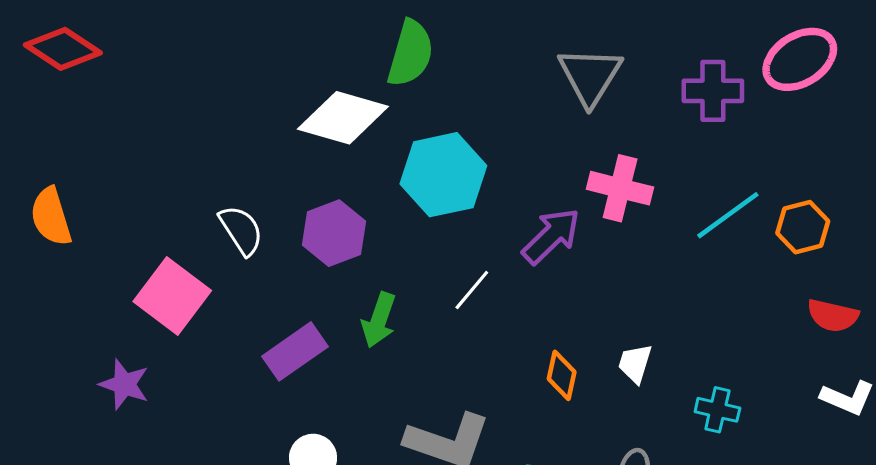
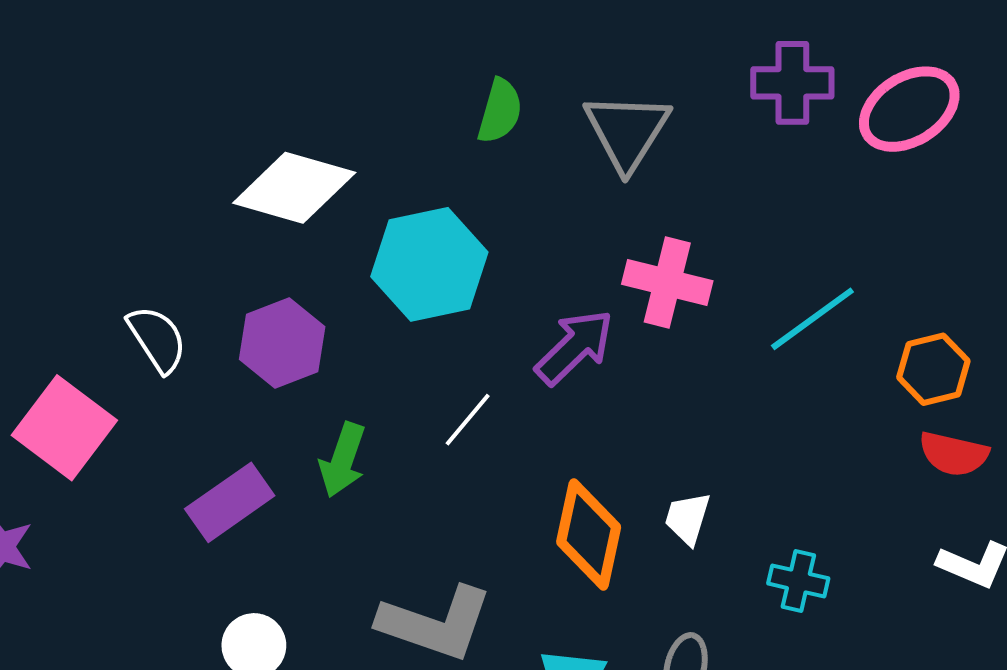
green semicircle: (410, 53) -> (500, 111), moved, size x0.7
purple cross: (713, 91) -> (792, 83), moved
orange hexagon: (803, 227) -> (933, 369), moved
orange diamond: (562, 375) -> (589, 535), size x1.6

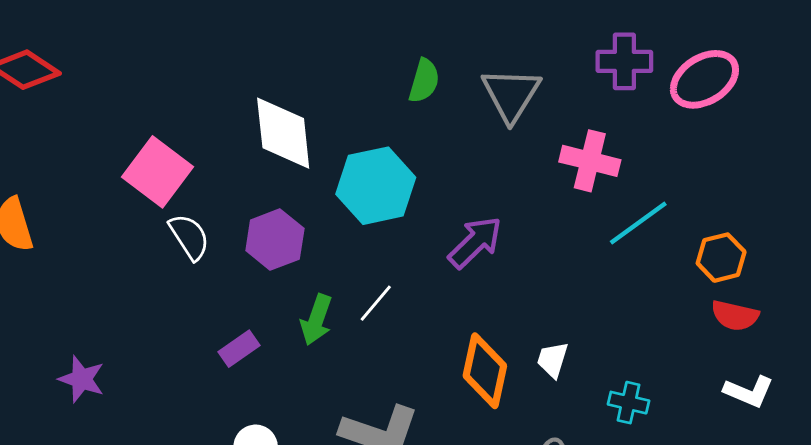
white diamond: (294, 188) -> (283, 133), turned 68
pink cross: (667, 282) -> (590, 161), moved
white line: (468, 420) -> (376, 303), moved
pink square: (64, 428) -> (158, 172), moved
purple rectangle: (230, 502) -> (239, 349), size x0.7

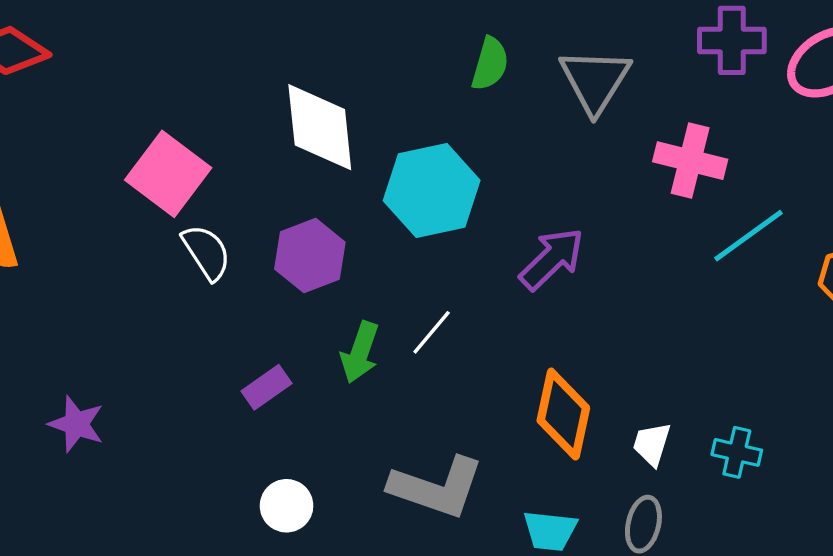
white trapezoid: (553, 360) -> (652, 444), moved

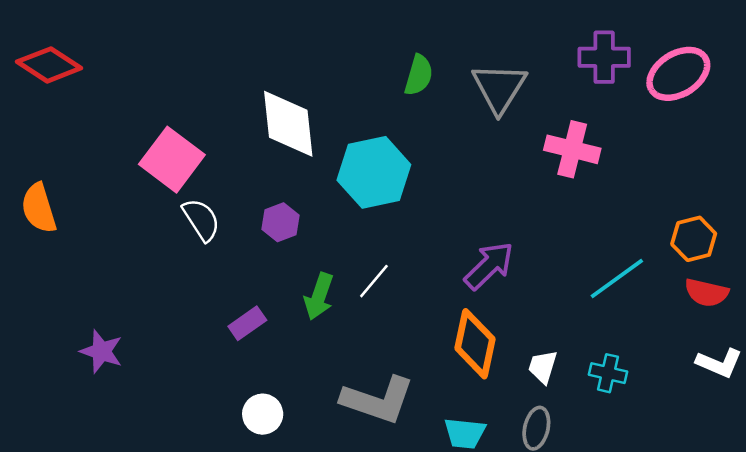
cyan line: (748, 236) -> (617, 279), moved
purple hexagon: (310, 256) -> (281, 222), size x0.7
purple arrow: (552, 259) -> (489, 266), moved

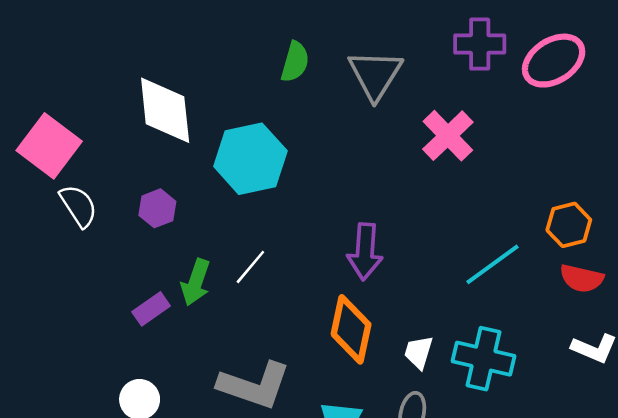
pink cross: (572, 149) -> (448, 136), turned 32
purple arrow: (489, 266) -> (365, 252), turned 138
purple rectangle: (247, 323) -> (151, 309), moved
cyan cross: (608, 373) -> (483, 359), size x1.6

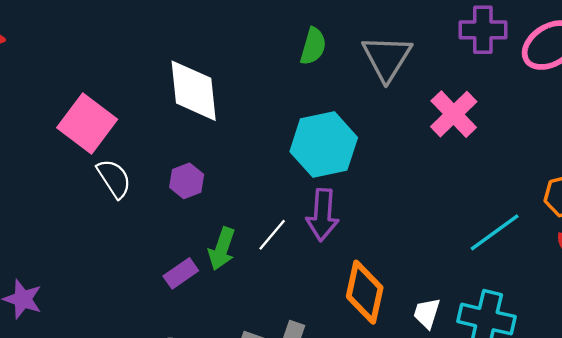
cyan hexagon: (250, 159) -> (324, 145), moved
purple arrow: (365, 252) -> (323, 215), moved

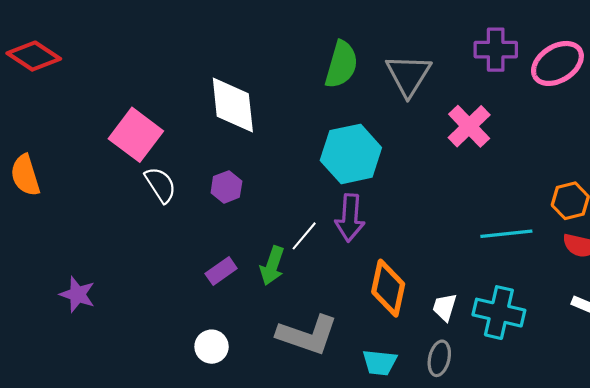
green semicircle: (313, 46) -> (341, 65), size x1.4
cyan line: (495, 232) -> (506, 234), turned 30
green arrow: (222, 249) -> (272, 266), moved

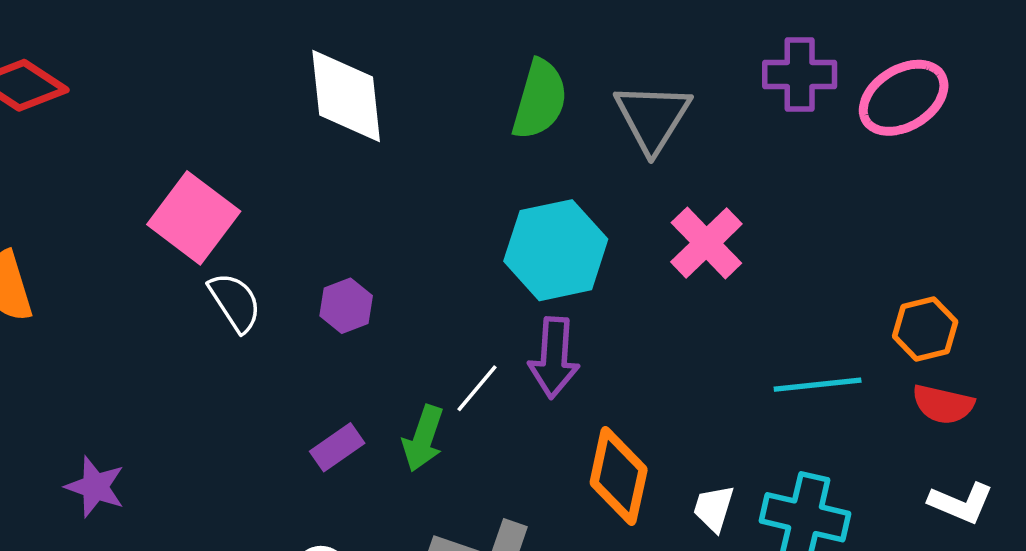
white diamond: (233, 105) -> (346, 96), moved
pink cross: (469, 126) -> (706, 243), moved

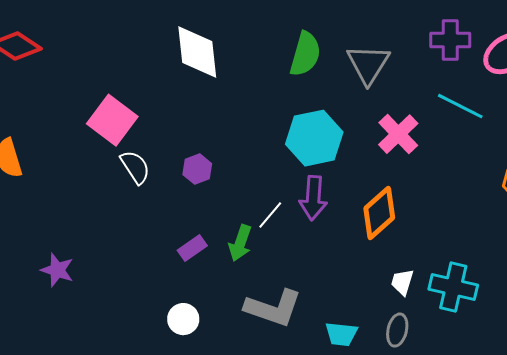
cyan line: (818, 385) -> (460, 106), moved, turned 33
orange diamond: (619, 476) -> (379, 213), moved, turned 36

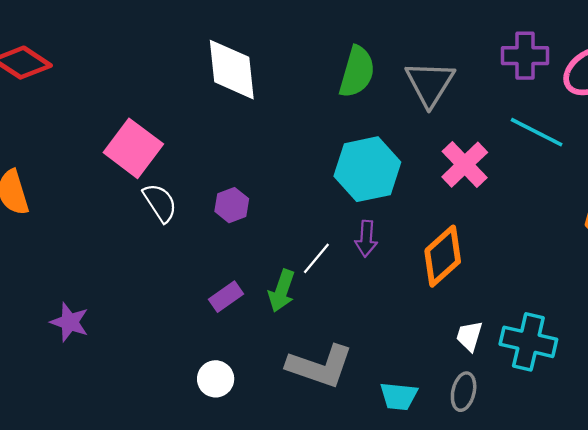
purple arrow: (313, 198) -> (366, 239), size x0.7

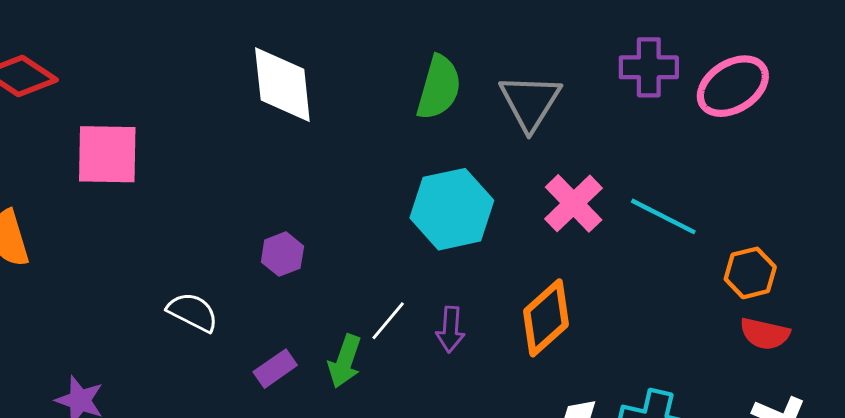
cyan line: (537, 132) -> (663, 216), moved
pink square: (133, 148) -> (107, 154), moved, turned -36
white semicircle: (160, 203) -> (193, 312), moved, turned -30
purple arrow: (366, 239) -> (450, 329), moved

